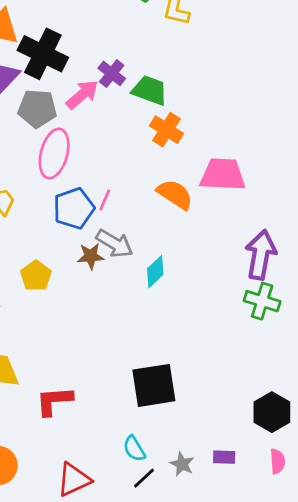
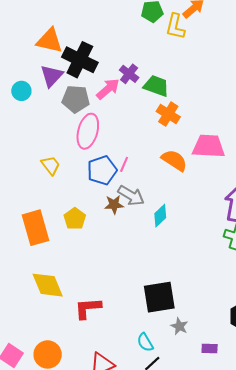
gray star: (182, 464) -> (179, 326), moved

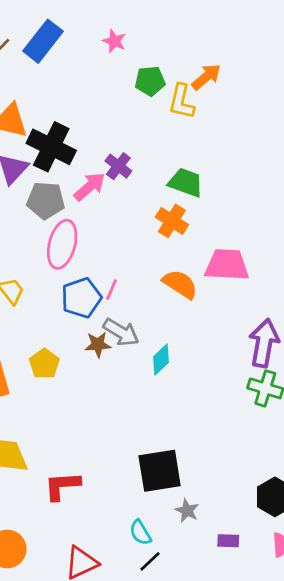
green trapezoid: (156, 86) -> (186, 183), moved

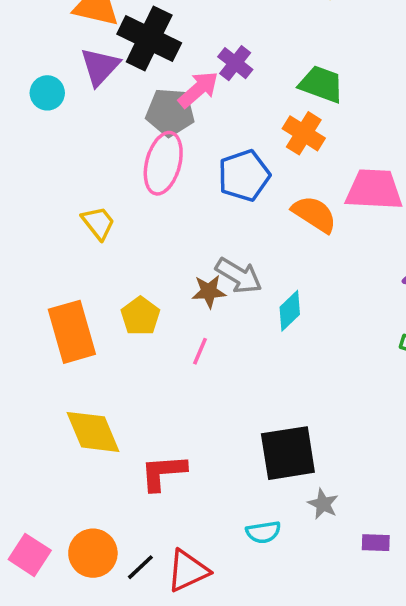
gray pentagon: (46, 200) -> (170, 112), moved
pink line: (112, 290) -> (200, 351), moved
blue pentagon: (81, 298) -> (244, 175), moved
cyan semicircle: (140, 533) -> (263, 532), turned -68
black line: (150, 561) -> (140, 567), moved

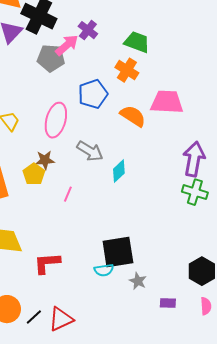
pink ellipse: (163, 163) -> (56, 120), moved
brown star: (209, 291) -> (45, 160), moved
cyan semicircle: (263, 532) -> (104, 270), moved

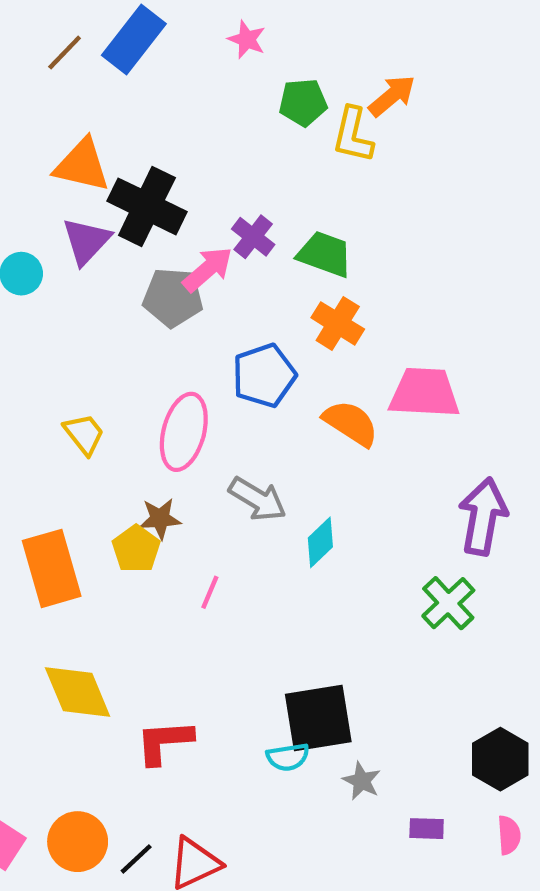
green trapezoid: (137, 42) -> (325, 254), moved
green cross: (195, 192) -> (448, 603), moved, turned 30

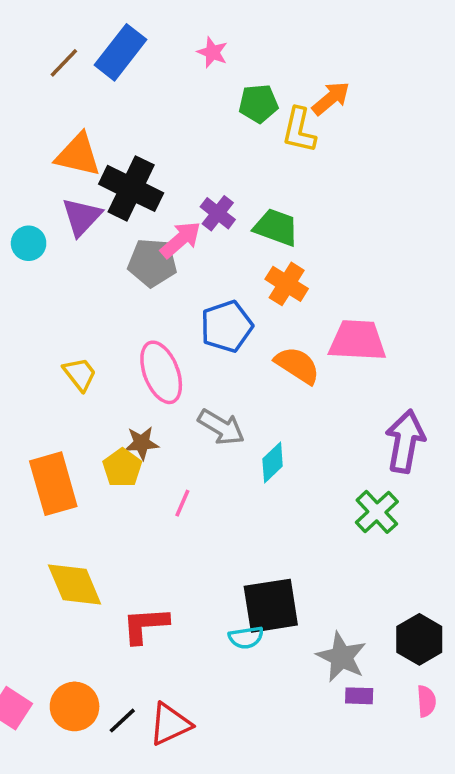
pink ellipse: (184, 432) -> (161, 372), turned -36
gray star: (362, 781) -> (341, 657), moved, size x1.6

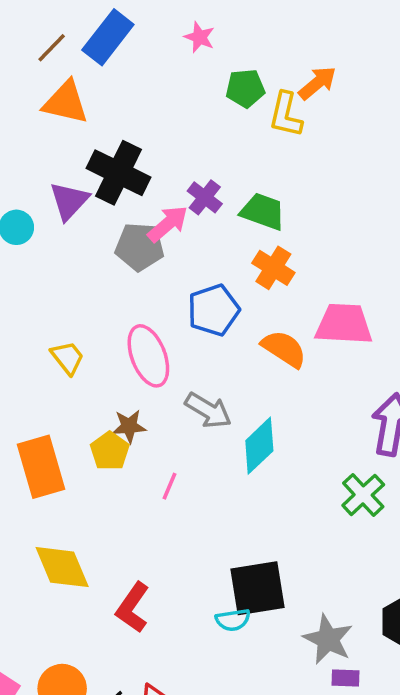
orange triangle: (78, 155) -> (66, 102), moved
cyan diamond: (273, 462) -> (259, 446), size x1.4
red L-shape: (145, 625) -> (133, 608), turned -51

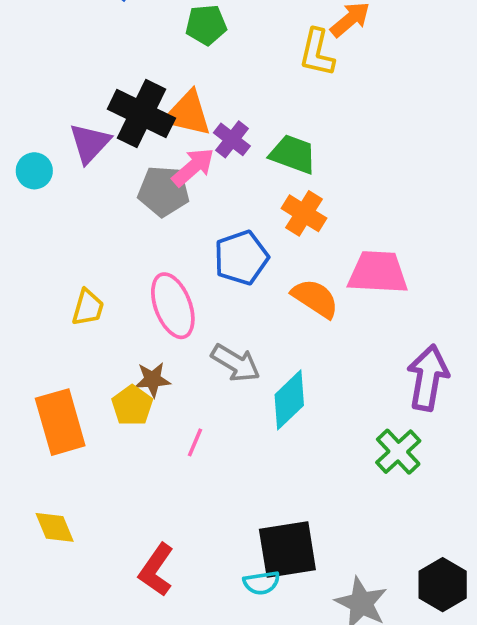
green pentagon: (245, 88) -> (206, 25), moved
orange triangle: (66, 102) -> (188, 114), moved
yellow trapezoid: (67, 358) -> (88, 308), turned 54
yellow diamond: (62, 567) -> (55, 527), moved, size x0.7

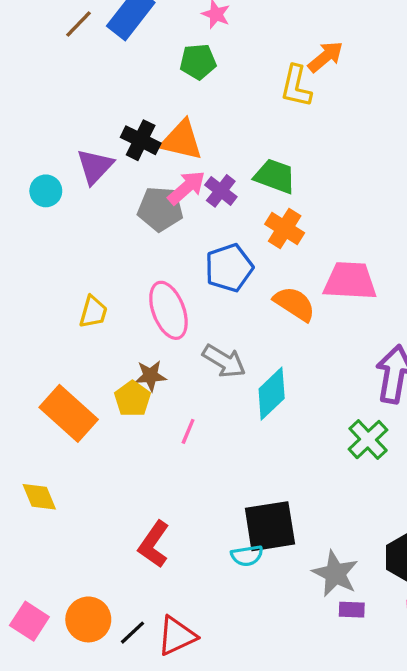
black cross: (141, 114) -> (141, 140), size x0.7
purple cross: (232, 139) -> (221, 191), moved
orange rectangle: (60, 422) -> (69, 413), turned -32
yellow diamond: (55, 527) -> (39, 497), moved

